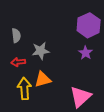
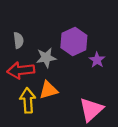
purple hexagon: (89, 25) -> (74, 41), moved
red arrow: (18, 62) -> (21, 70), size x1.6

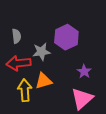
purple star: (97, 60) -> (84, 72), moved

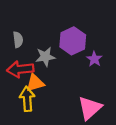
purple star: (84, 72) -> (94, 59), moved
orange triangle: (44, 81) -> (35, 83), moved

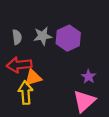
gray star: (45, 57) -> (43, 36), moved
purple star: (94, 59) -> (89, 77), moved

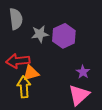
gray semicircle: (17, 37) -> (16, 19), moved, size x1.5

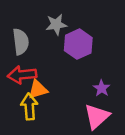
gray semicircle: (16, 19) -> (21, 42), moved
gray star: (40, 34) -> (56, 25), moved

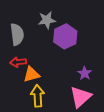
red arrow: (22, 75) -> (18, 62), size x0.7
yellow arrow: (29, 107) -> (38, 96), moved

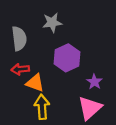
purple hexagon: (65, 36) -> (67, 58), moved
orange triangle: (31, 74) -> (35, 83), turned 36

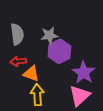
gray star: (52, 23) -> (49, 35), moved
purple star: (94, 82) -> (84, 73), size x1.6

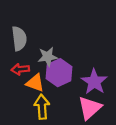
gray star: (49, 35) -> (48, 57), moved
purple hexagon: (59, 51) -> (59, 73), moved

